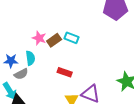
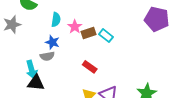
cyan semicircle: (30, 58) -> (56, 20), moved
blue star: (11, 61) -> (52, 42), moved

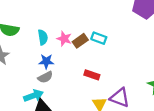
cyan arrow: (32, 70) -> (33, 96), turned -78

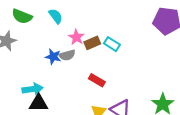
cyan semicircle: (43, 37) -> (56, 16), moved, turned -40
gray semicircle: (45, 77) -> (67, 55), moved

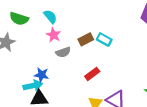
pink star: (76, 37) -> (53, 35), moved
blue star: (53, 57) -> (41, 75), moved
red rectangle: (97, 80) -> (92, 74), turned -64

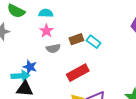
cyan semicircle: (50, 17) -> (46, 13), turned -56
red rectangle: (92, 74) -> (78, 73), size x1.5

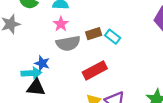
gray semicircle: (53, 48) -> (68, 43), size x1.5

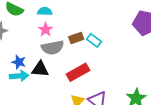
blue star: (42, 63) -> (19, 62), moved
black triangle: (36, 88) -> (40, 69), moved

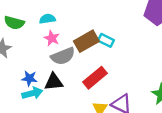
brown rectangle: (76, 38) -> (86, 41), size x1.5

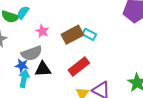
cyan semicircle: (47, 19) -> (23, 12), moved, turned -48
gray semicircle: (63, 56) -> (32, 53), moved
cyan arrow: (32, 93) -> (24, 78), turned -66

